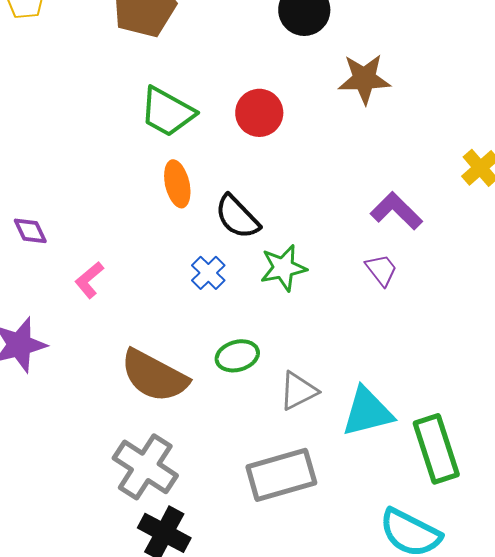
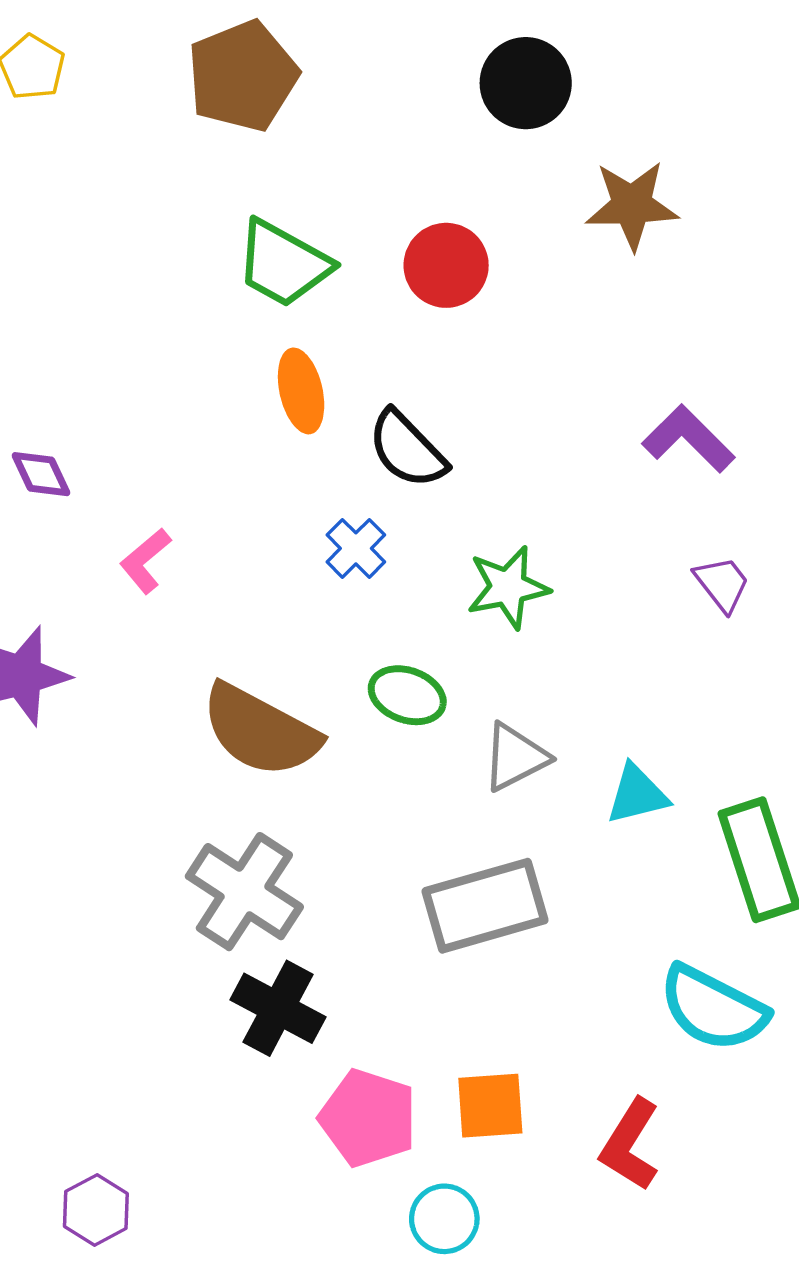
green star: (283, 268) -> (508, 587), moved
purple trapezoid: (381, 270) -> (722, 584), moved
green ellipse: (237, 356) -> (407, 695), turned 36
cyan triangle: (367, 412) -> (637, 794), size x0.7

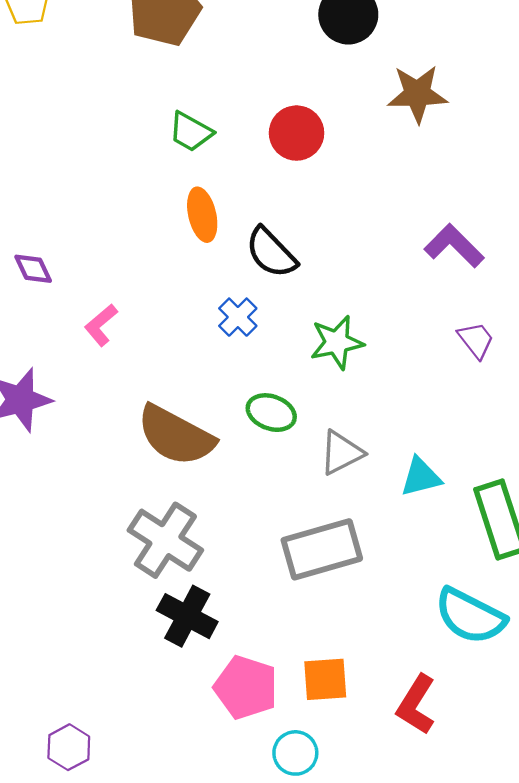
green trapezoid: (283, 264) -> (191, 132), size x0.7

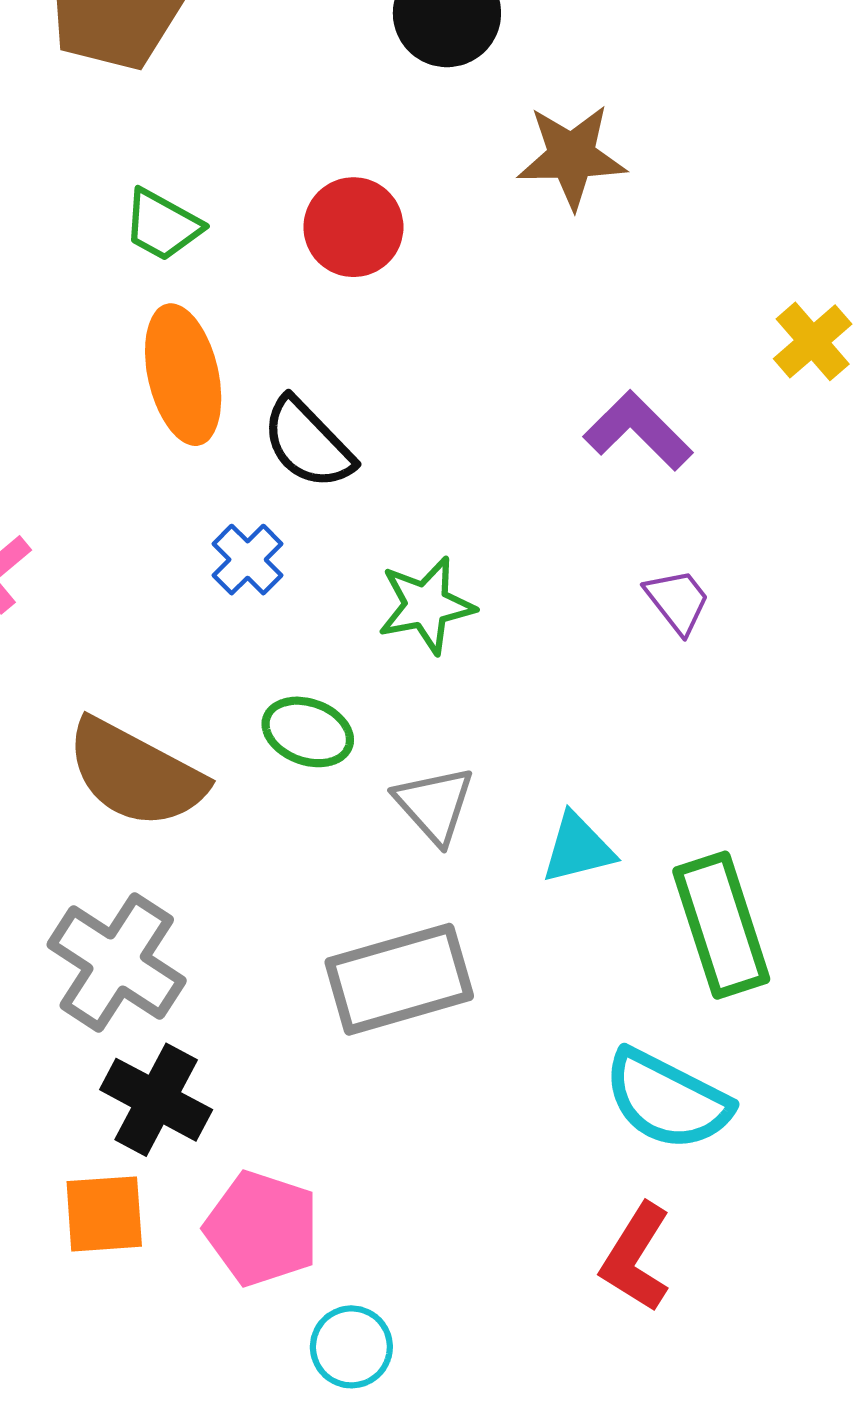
orange ellipse: (202, 215) -> (183, 375), size x1.4
gray triangle: (341, 453) -> (434, 805), turned -45
orange square: (325, 679) -> (104, 1214), moved
red L-shape: (416, 705) -> (636, 1258), moved

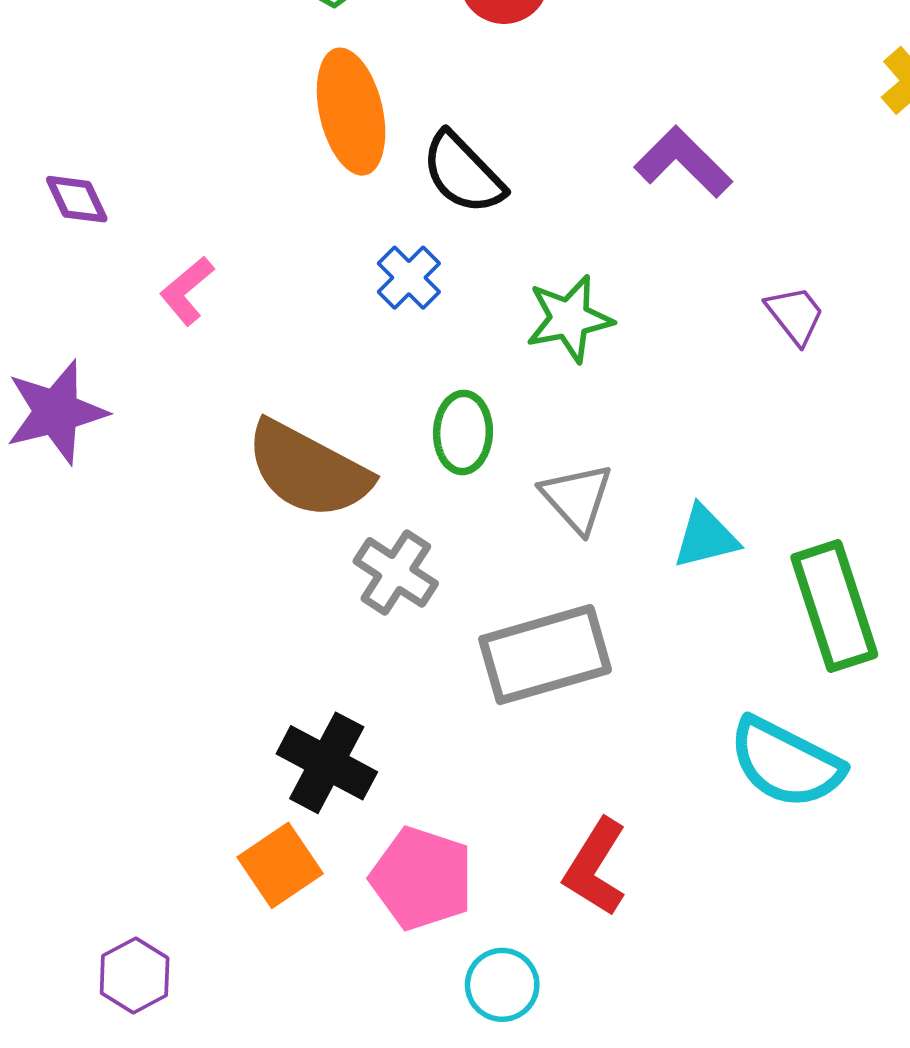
purple L-shape: (638, 431) -> (683, 162), moved
green ellipse: (308, 732) -> (463, 432), turned 72
gray cross: (117, 963) -> (396, 572), moved, size x0.7
orange square: (104, 1214) -> (280, 865), turned -30
red L-shape: (636, 1258) -> (595, 867), moved

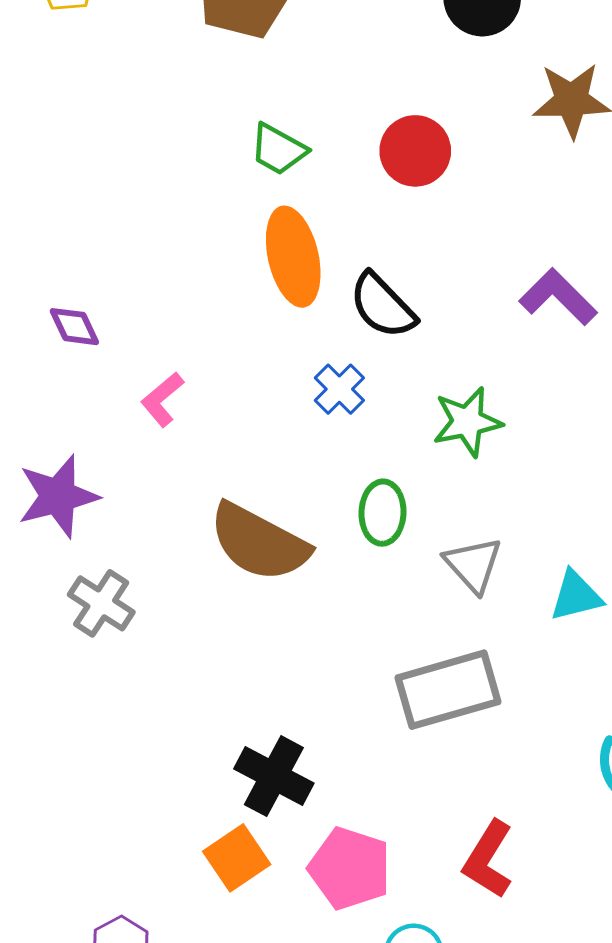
gray cross: (396, 572) -> (101, 603), moved

